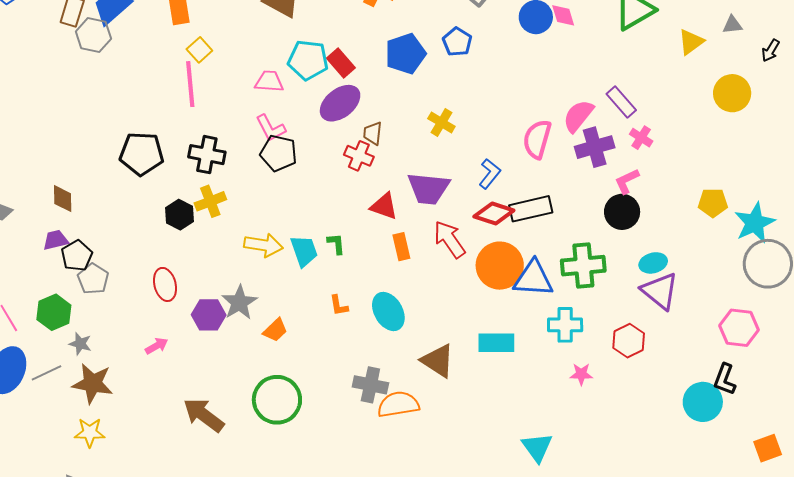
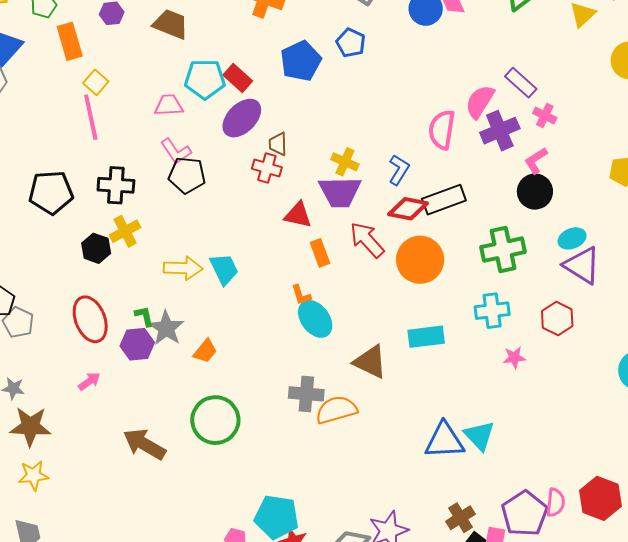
yellow cross: (441, 123) -> (345, 162), moved
green L-shape: (336, 244) -> (144, 316), moved
blue triangle: (533, 279) -> (444, 441), moved
red ellipse: (165, 284) -> (90, 319), size x1.4
orange L-shape: (339, 305) -> (301, 295), moved

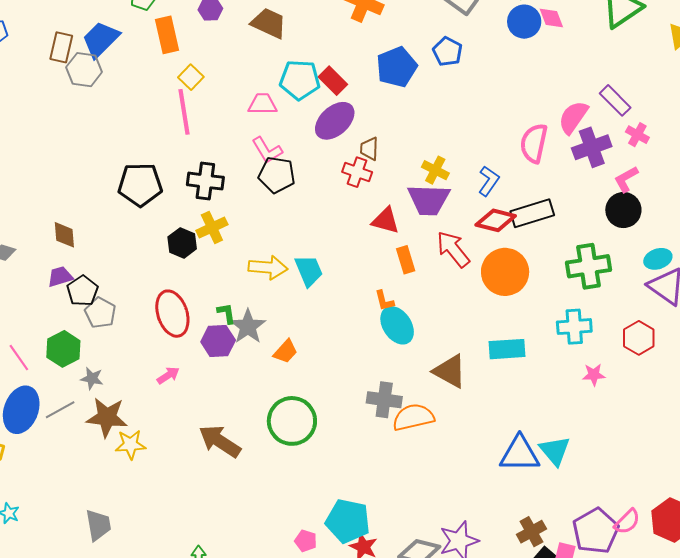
yellow star: (33, 475) -> (130, 445), moved
pink semicircle: (555, 502) -> (627, 522), turned 36

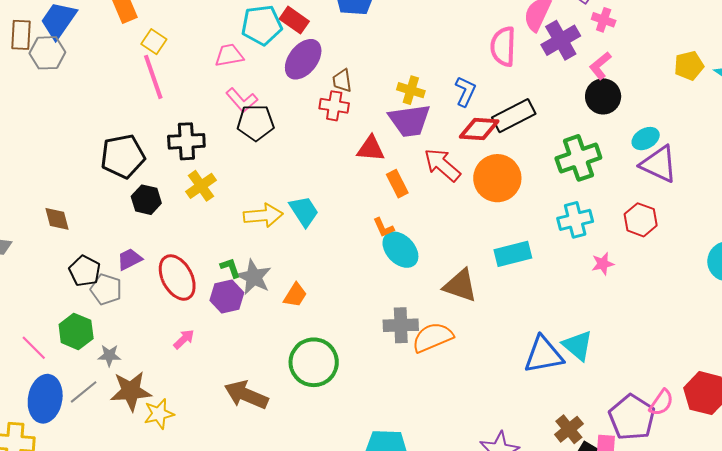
black hexagon: (182, 243) -> (146, 200), moved
purple trapezoid: (60, 277) -> (130, 259), moved

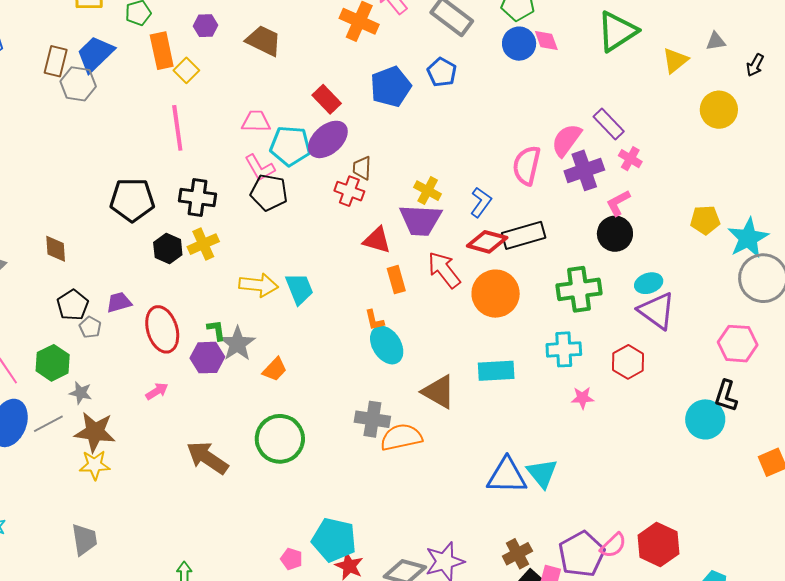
cyan pentagon: (262, 25) -> (290, 146), moved
yellow square: (154, 42) -> (186, 70), moved
black hexagon: (146, 200) -> (168, 249), moved
gray pentagon: (106, 289) -> (90, 327), size x0.7
yellow star: (159, 414) -> (95, 465), moved

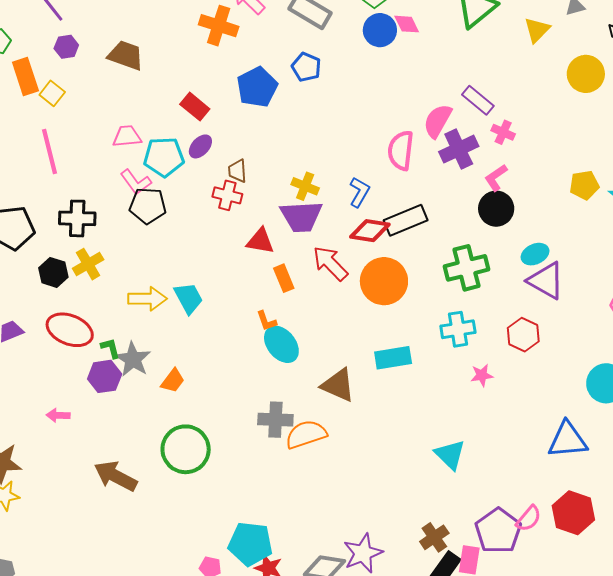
purple ellipse: (328, 139) -> (200, 146), size x0.6
red ellipse: (162, 329) -> (70, 330), moved, turned -45
pink arrow: (157, 391) -> (58, 415), turned -140
blue triangle: (507, 476) -> (567, 440), moved

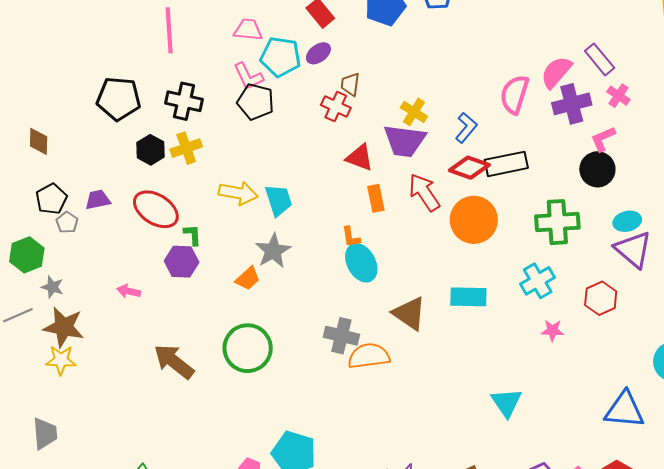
cyan cross: (458, 329) -> (538, 281), turned -32
gray star: (133, 359) -> (273, 251), moved

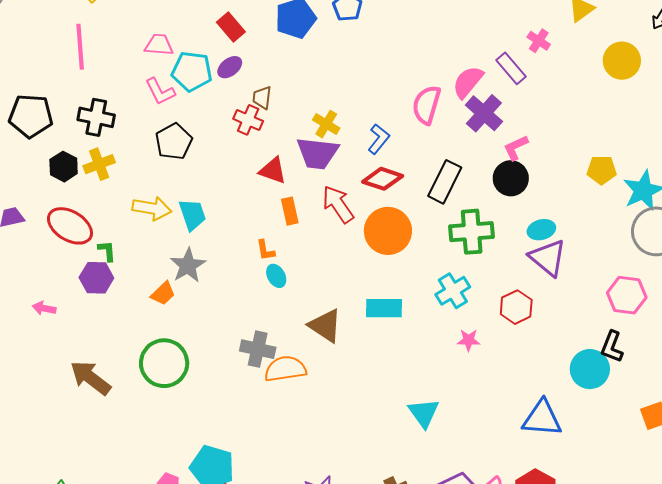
pink cross: (618, 96) -> (539, 41), moved
black pentagon: (256, 102) -> (174, 142), moved, turned 30
purple cross: (572, 104) -> (484, 113), turned -33
black rectangle: (506, 164) -> (445, 182), moved, turned -51
cyan ellipse: (361, 263) -> (276, 276), size x0.6

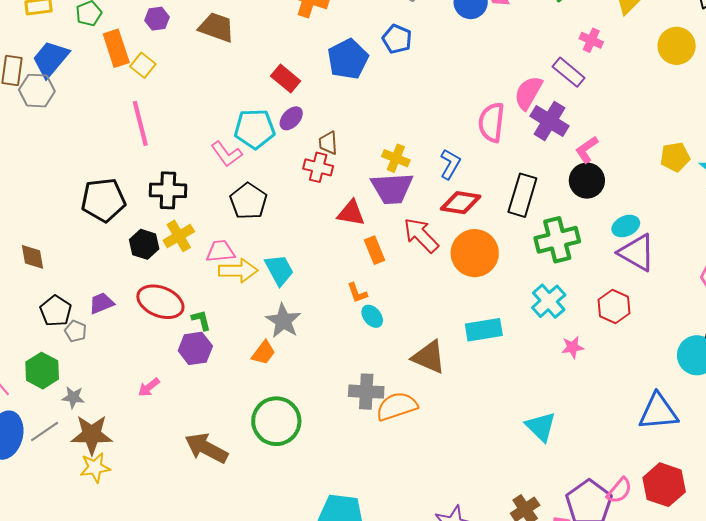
pink trapezoid: (159, 45) -> (220, 251), moved
pink arrow: (44, 308) -> (149, 387), turned -40

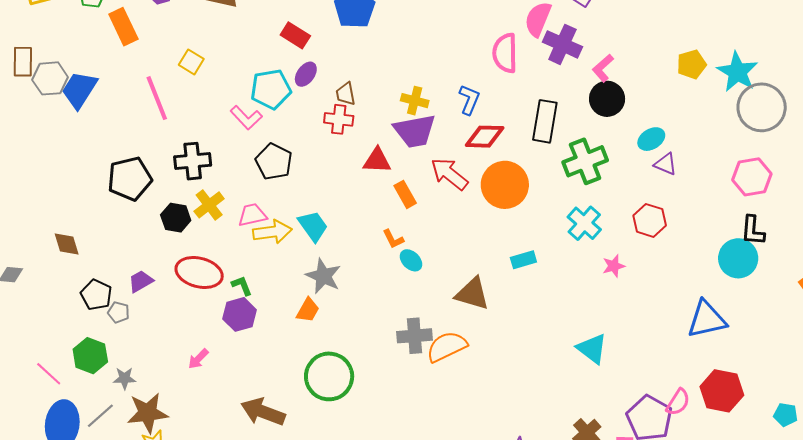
blue trapezoid: (51, 59) -> (79, 90), moved
yellow square: (143, 65) -> (191, 62), moved
purple triangle: (637, 253) -> (666, 164), size x0.6
cyan rectangle: (484, 330) -> (523, 260), size x0.7

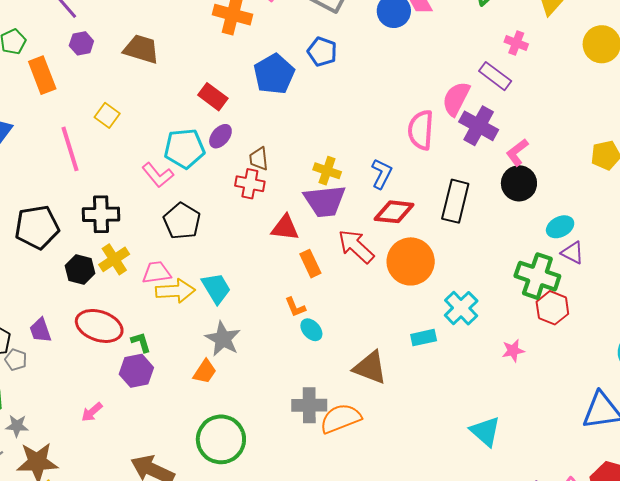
green cross: (585, 161) -> (537, 276), moved, turned 36
cyan cross: (584, 223) -> (461, 308), moved
purple trapezoid: (141, 281) -> (40, 330), turned -84

